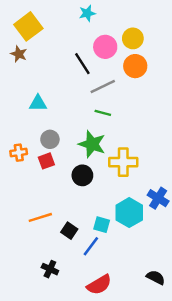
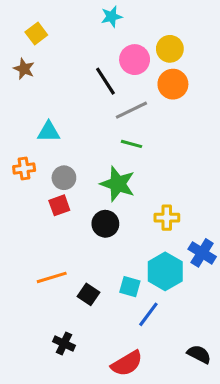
yellow square: (28, 26) -> (36, 33), size x0.6
orange cross: (19, 153) -> (24, 169), moved
yellow cross: (123, 162) -> (167, 218), moved, size x0.7
blue line: (91, 246) -> (148, 314), moved

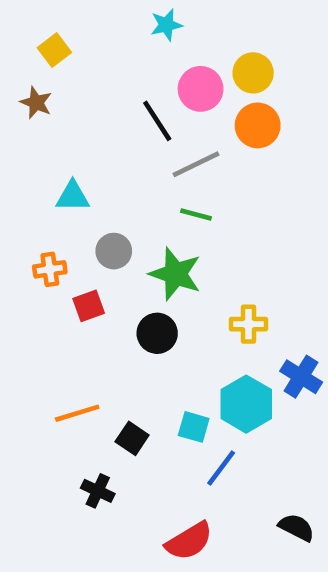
orange cross: (24, 169) -> (50, 269), moved
gray circle: (64, 178) -> (114, 251), moved
black cross: (64, 343) -> (98, 491), moved

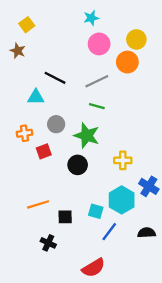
cyan star: (166, 25) -> (91, 18), moved
yellow circle: (253, 73) -> (136, 39), moved
black line: (157, 121) -> (55, 78), moved, turned -30
black square: (132, 438) -> (65, 217), turned -35
black semicircle: (296, 527) -> (147, 233), moved, turned -30

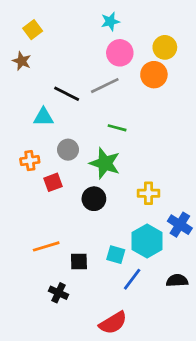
gray line: (97, 81) -> (105, 86), moved

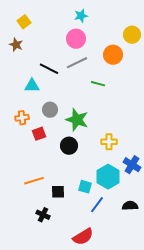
yellow circle: (165, 47) -> (132, 35), moved
pink circle: (120, 53) -> (76, 39), moved
green line: (117, 128) -> (98, 84), moved

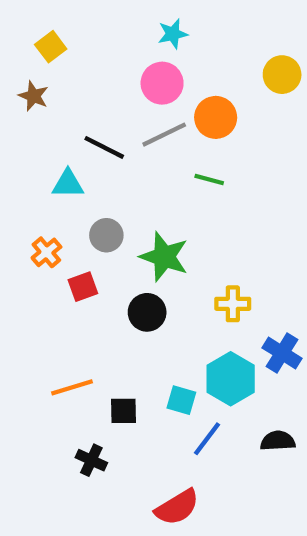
orange circle: (113, 55) -> (216, 117), moved
orange cross: (22, 118) -> (46, 252), turned -32

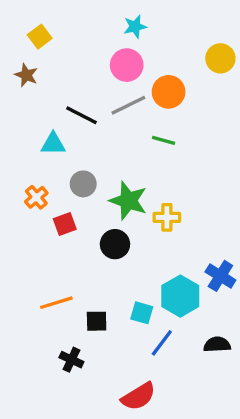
yellow cross: (233, 304) -> (167, 217), moved

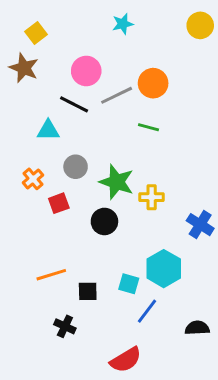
yellow circle: (220, 58) -> (200, 25), moved
pink circle: (127, 65) -> (86, 71), moved
brown star: (26, 75) -> (24, 68), size x1.4
blue cross: (220, 276) -> (200, 225), moved
black semicircle: (217, 345) -> (197, 328), moved

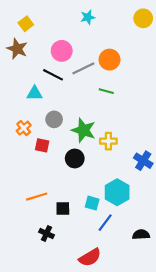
red square: (59, 203) -> (42, 145), turned 32

